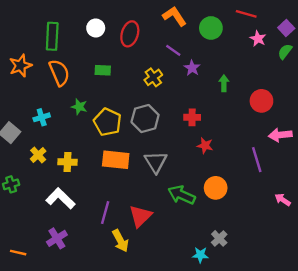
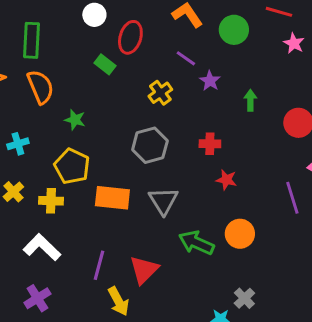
white circle: (96, 28) -> (94, 15), moved
green rectangle: (103, 70) -> (105, 64), moved, turned 35
green star: (79, 107) -> (75, 120), moved
yellow pentagon: (107, 122) -> (72, 166), moved

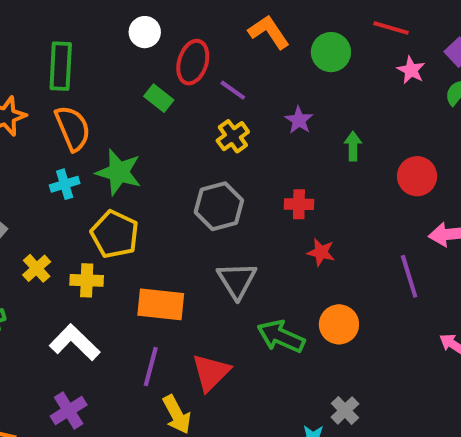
purple line: (186, 58) -> (233, 90), moved
green star: (75, 120) -> (119, 172), size x1.6
cyan cross: (18, 144) -> (65, 184), moved
orange rectangle: (112, 198) -> (161, 304), moved

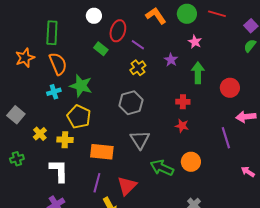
green circle: (331, 52) -> (187, 14), moved
pink star: (411, 70) -> (195, 42), moved
green arrow: (353, 146) -> (198, 73), size x1.5
red cross: (299, 204) -> (183, 102), moved
white L-shape: (75, 342) -> (59, 171), turned 45

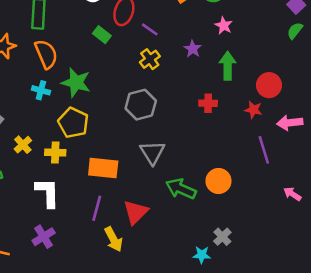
cyan cross: (54, 92) -> (41, 90), turned 32
red star: (182, 126) -> (253, 110), moved

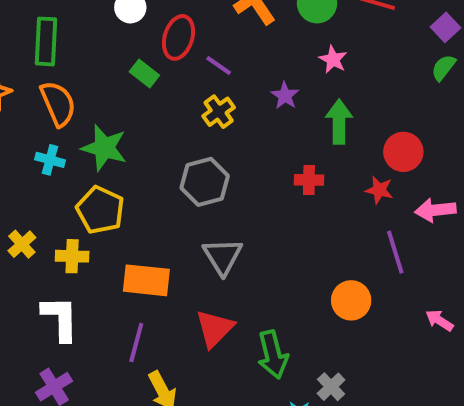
orange circle: (218, 181) -> (351, 300), moved
green arrow: (181, 189) -> (273, 355), moved, turned -128
red triangle: (136, 212) -> (215, 328), moved

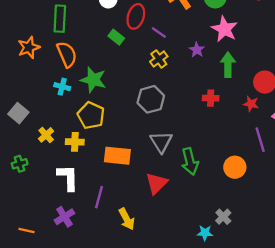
pink star: (333, 59) -> (224, 29), size x1.6
purple line: (136, 343) -> (99, 197), moved
green arrow: (273, 355) -> (190, 161), moved

